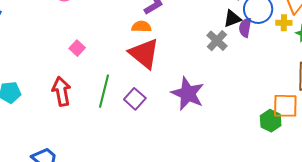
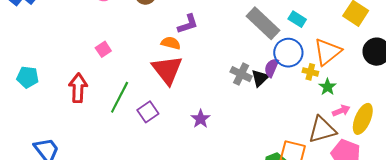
black triangle: (232, 19) -> (260, 78), moved, turned -36
gray cross: (217, 41) -> (241, 74), turned -30
purple star: (188, 94) -> (201, 119), size x0.6

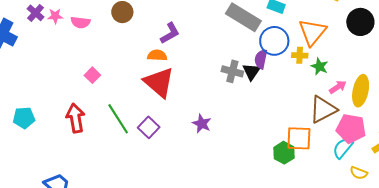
green line: (120, 97) -> (118, 119), turned -48

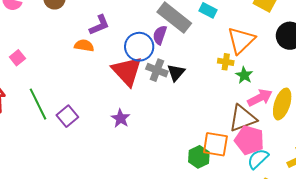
blue circle: (274, 41) -> (139, 47), moved
purple semicircle: (261, 59) -> (160, 35), moved
red triangle: (159, 82) -> (127, 71), moved
pink arrow: (338, 87) -> (260, 98), size x1.4
pink pentagon: (351, 129) -> (249, 140), moved

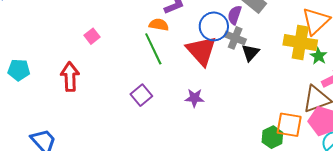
yellow cross: (226, 62) -> (300, 42), size x2.0
gray cross: (157, 70) -> (235, 38), moved
green line: (38, 104) -> (153, 49), moved
purple star: (121, 118) -> (194, 98), turned -30

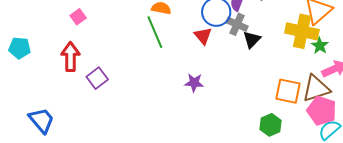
pink square: (92, 36) -> (78, 17), moved
red triangle: (201, 51) -> (203, 36), size x0.6
purple square: (141, 95) -> (97, 78), moved
orange square: (289, 125) -> (288, 91), moved

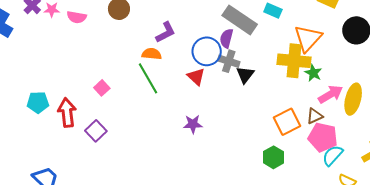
pink square: (78, 17) -> (102, 88), moved
cyan pentagon: (20, 48) -> (38, 102), moved
brown triangle: (316, 89) -> (315, 116), size x0.6
orange square: (288, 91) -> (287, 122), turned -32

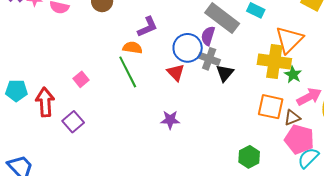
orange square: (287, 122) -> (271, 107), moved, turned 36

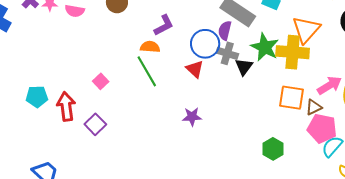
green star: (293, 75) -> (265, 47), moved, size x1.6

